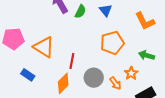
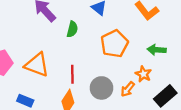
green semicircle: (80, 11) -> (72, 29), moved
orange arrow: (115, 83) -> (128, 89), turned 88

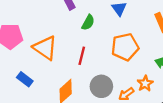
red line: (72, 74) -> (82, 56), moved

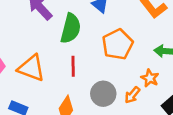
green semicircle: (88, 23) -> (71, 28), size x1.6

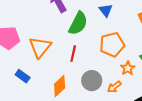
orange triangle: (31, 68) -> (40, 47), turned 35
orange star: (150, 78) -> (128, 68), moved

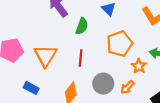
green semicircle: (78, 23) -> (82, 26), size x0.7

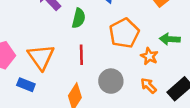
orange arrow: (127, 87) -> (149, 86), moved, turned 96
blue rectangle: (31, 88) -> (26, 85), moved

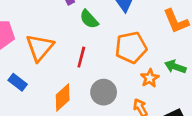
green semicircle: (79, 18) -> (89, 19), turned 108
blue rectangle: (26, 85) -> (18, 82), moved

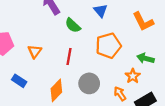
orange triangle: (40, 48) -> (35, 51), size x0.6
orange star: (150, 78) -> (133, 76), moved

